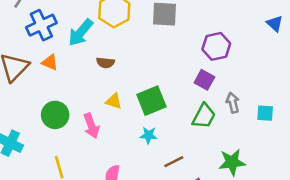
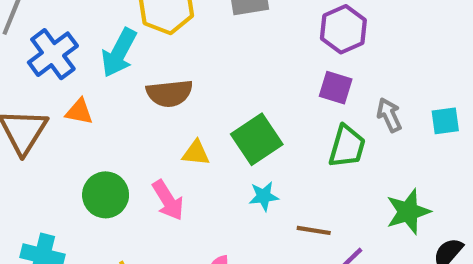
brown semicircle: (105, 63) -> (169, 93), size x1.5
brown line: (174, 162) -> (314, 230), turned 48

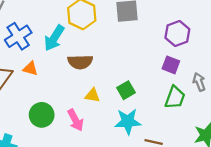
green square: (257, 139) -> (126, 90), size x0.7
cyan star: (264, 196) -> (128, 122), size x1.6

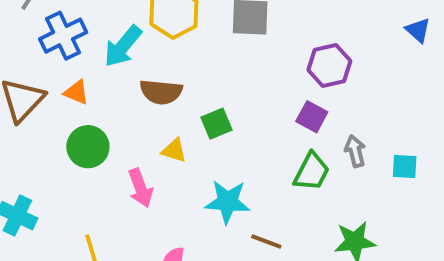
green square: (126, 90) -> (217, 124), moved
green circle: (42, 115) -> (88, 147), moved

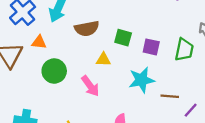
purple square: (312, 117) -> (151, 47), moved
green square: (217, 124) -> (123, 38), turned -36

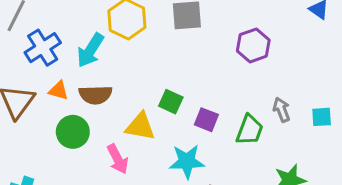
brown semicircle: (87, 29) -> (95, 95), moved
yellow triangle: (103, 59) -> (140, 127), size x1.5

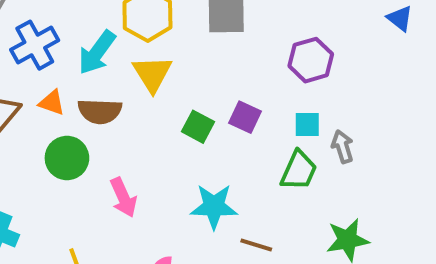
cyan square: (322, 117) -> (307, 125), moved
purple square: (206, 120) -> (245, 117), moved
yellow triangle: (140, 127) -> (152, 74), moved, turned 44

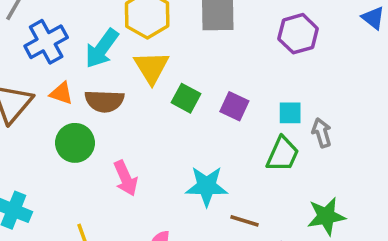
purple hexagon: (311, 60) -> (298, 34), moved
green square: (198, 127) -> (186, 98), moved

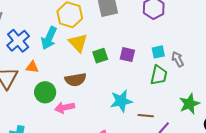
green square: (186, 98) -> (100, 56), turned -35
brown semicircle: (104, 101) -> (76, 80), moved
pink arrow: (126, 178) -> (65, 108), moved, turned 114

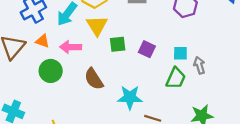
brown semicircle: (76, 80) -> (94, 79), moved, turned 55
pink arrow: (65, 108) -> (71, 47), moved

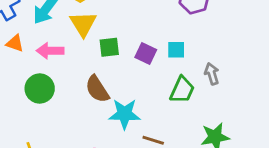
cyan square: (180, 53) -> (176, 50), moved
green circle: (51, 71) -> (40, 89), moved
brown semicircle: (94, 79) -> (97, 89), moved

